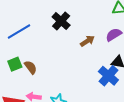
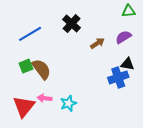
brown semicircle: (31, 67) -> (41, 69), size x1.5
blue cross: (108, 76) -> (118, 77), turned 30

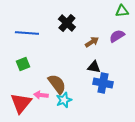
blue line: (30, 34) -> (27, 33), turned 35
black triangle: (128, 64) -> (94, 67), moved
brown semicircle: (41, 69) -> (57, 84), moved
blue cross: (118, 77) -> (103, 83), moved, turned 30

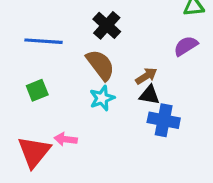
brown arrow: (92, 42) -> (146, 76), moved
brown semicircle: (57, 84) -> (100, 65), moved
cyan star: (64, 100) -> (102, 98), moved

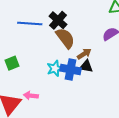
blue line: (43, 41) -> (30, 23), moved
brown semicircle: (100, 65) -> (65, 38), moved
blue cross: (164, 120) -> (71, 69), moved

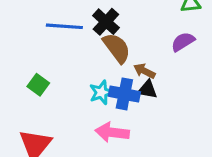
brown arrow: (84, 54) -> (144, 71), turned -120
green square: (12, 63) -> (38, 85), turned -32
pink arrow: (31, 96) -> (112, 132), moved, size x1.5

